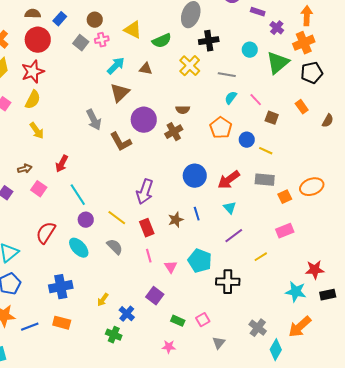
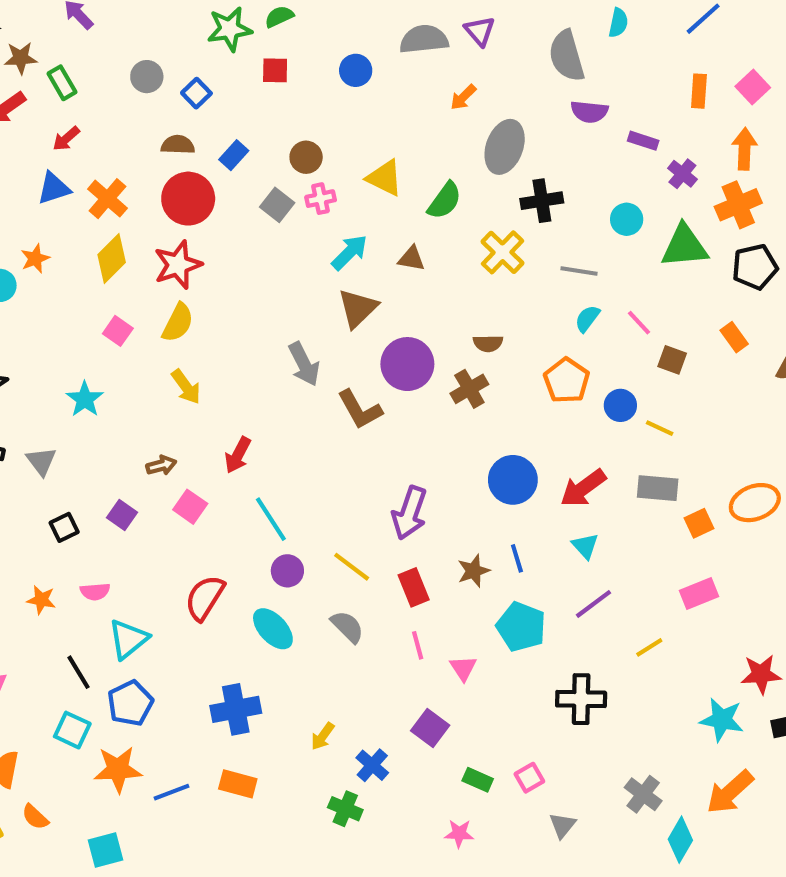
green semicircle: (162, 41) -> (445, 201), turned -30
green triangle: (278, 63) -> (684, 246), turned 35
cyan pentagon: (200, 261) -> (521, 627), moved

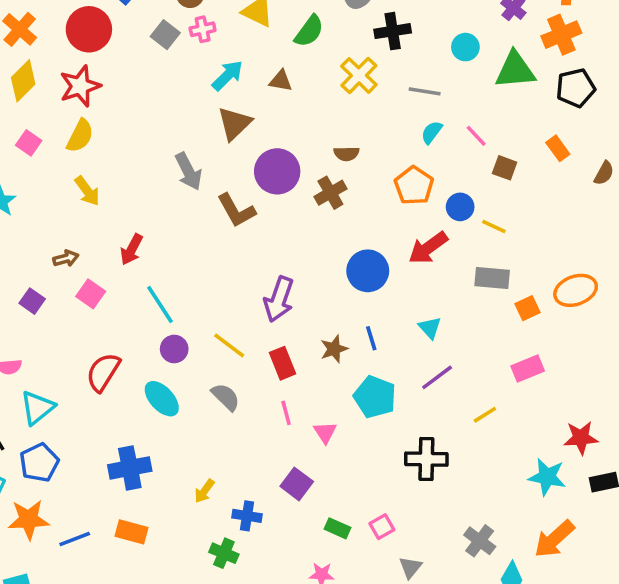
red arrow: (583, 488) -> (428, 248), moved
blue cross: (372, 765) -> (247, 516), turned -32

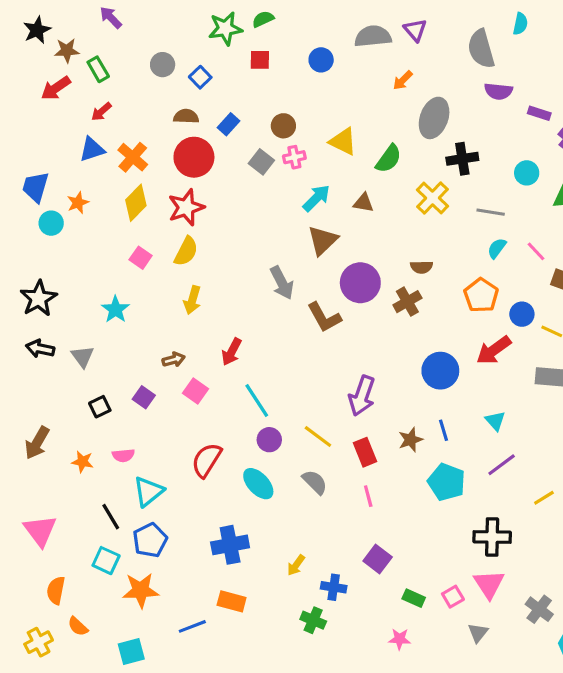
yellow arrow: (87, 191) -> (192, 300), turned 52
pink triangle: (325, 432) -> (489, 584), moved, size x1.5
blue line: (75, 539) -> (192, 626), moved

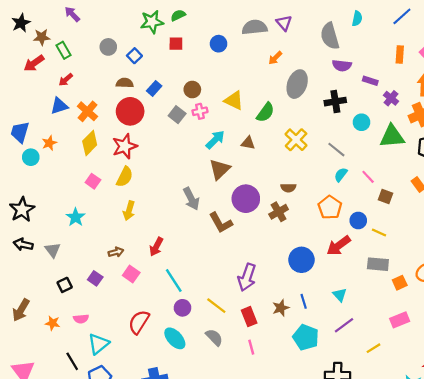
black cross: (462, 159) -> (335, 102), moved
gray line: (491, 212) -> (336, 150), turned 30

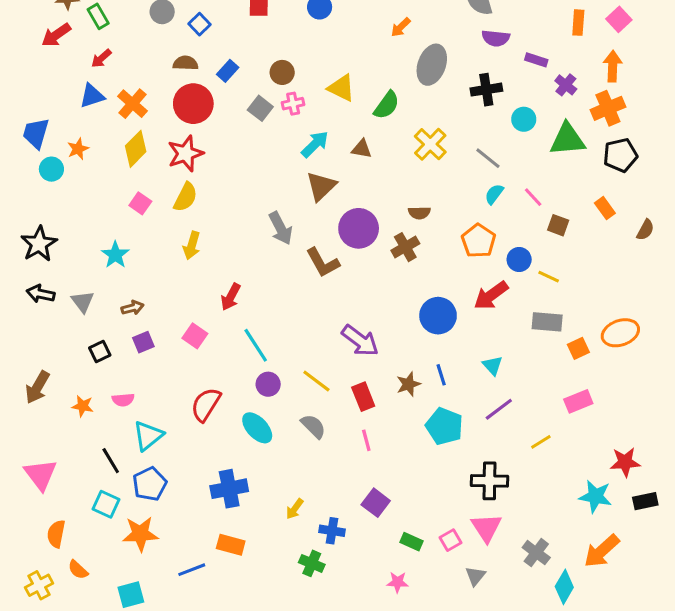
brown arrow: (116, 252) -> (133, 308), moved
purple arrow: (247, 277) -> (360, 341), turned -72
purple square: (95, 278) -> (143, 342), turned 32

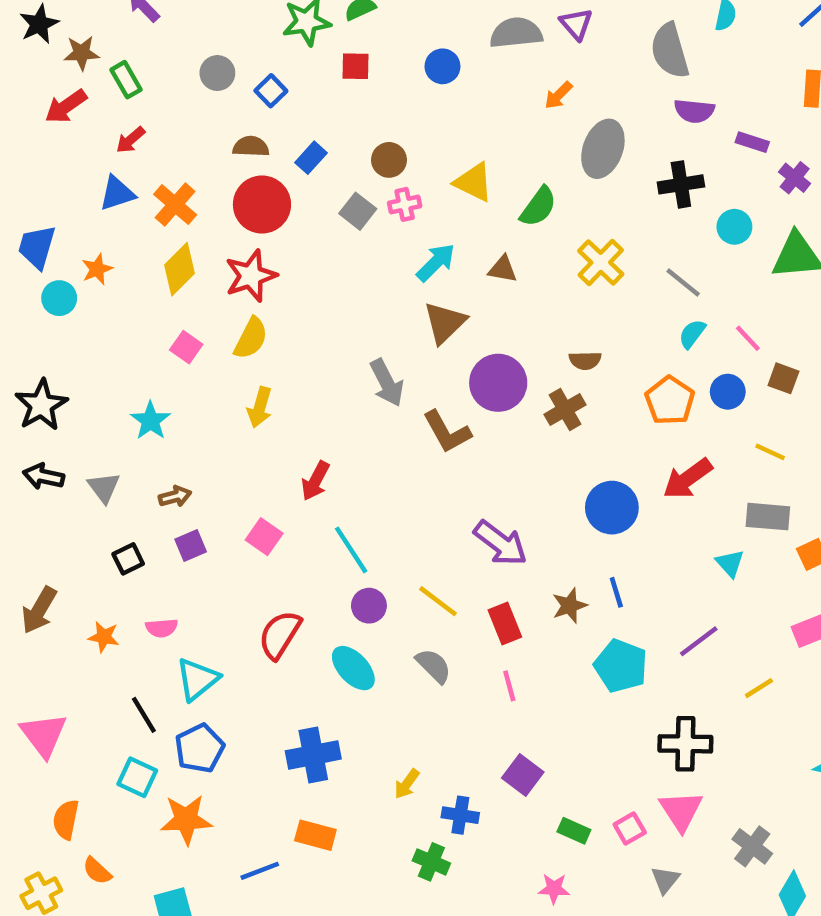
blue circle: (519, 259) -> (728, 392), moved
cyan triangle: (493, 365) -> (730, 563), moved

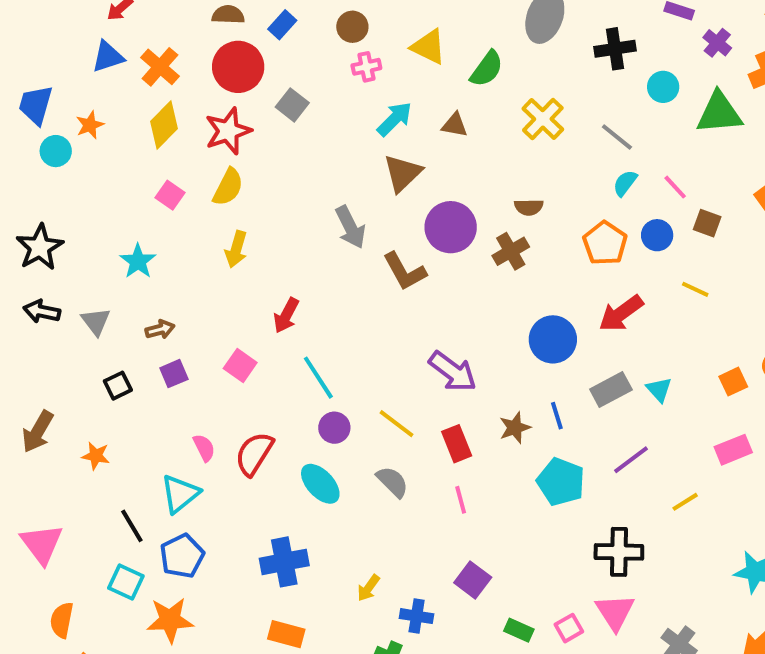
gray square: (358, 211) -> (292, 105), moved
gray rectangle: (768, 517) -> (611, 390), moved, turned -33
pink semicircle: (162, 628) -> (204, 448), moved, turned -112

